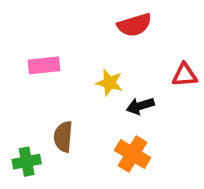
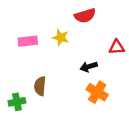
yellow star: (109, 83) -> (61, 37), moved
orange cross: (133, 154) -> (97, 92), moved

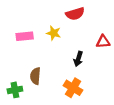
black arrow: (89, 67) -> (78, 59), turned -56
orange cross: (97, 92) -> (73, 88), moved

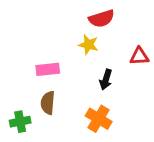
yellow star: (54, 33) -> (88, 45), moved
pink rectangle: (25, 36) -> (48, 69), moved

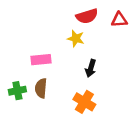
red triangle: (139, 56) -> (119, 20), moved
green cross: (20, 122) -> (17, 91), moved

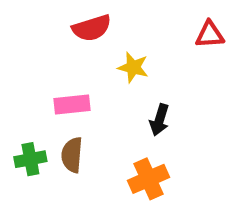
red semicircle: (87, 16) -> (92, 28), moved
orange cross: (84, 102) -> (148, 179), turned 35

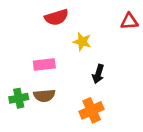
brown semicircle: (72, 155) -> (44, 96), turned -100

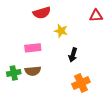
orange cross: (92, 110) -> (81, 83), moved

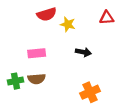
yellow star: (61, 31) -> (68, 24), moved
black arrow: (73, 55) -> (83, 52), moved, turned -96

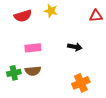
red semicircle: (47, 14) -> (23, 16), moved
yellow star: (68, 24) -> (51, 11), moved

